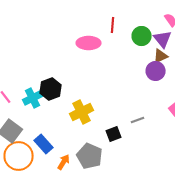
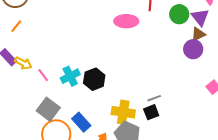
black hexagon: (51, 89) -> (94, 79), moved
yellow cross: (82, 112) -> (123, 112), moved, turned 35
gray line: (138, 120) -> (154, 98), moved

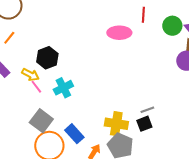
yellow arrow: (23, 63) -> (30, 75), moved
black hexagon: (94, 79) -> (47, 58), moved

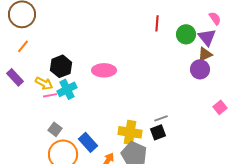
pink ellipse: (119, 33) -> (104, 70), moved
pink line: (36, 87) -> (50, 95), turned -64
cyan cross: (63, 88) -> (67, 89), moved
gray square: (41, 121) -> (55, 129), size x0.6

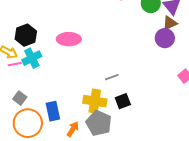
gray line: (161, 118) -> (112, 77), moved
blue rectangle: (88, 142) -> (53, 111), turned 30

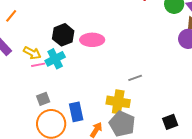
black hexagon: (26, 35) -> (63, 35), moved
gray square: (20, 98) -> (43, 99), turned 32
black square: (123, 101) -> (170, 122), moved

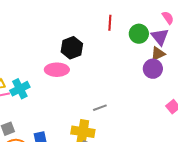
black hexagon: (63, 35) -> (72, 48), moved

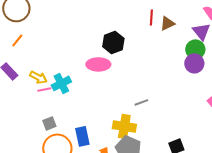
green circle: (139, 34) -> (195, 49), moved
brown triangle: (158, 54) -> (167, 23), moved

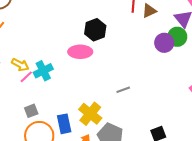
purple circle: (194, 63) -> (164, 43), moved
pink line: (44, 89) -> (26, 77), turned -32
yellow cross: (124, 126) -> (90, 114), moved, turned 30

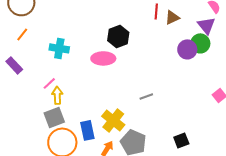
yellow arrow: (20, 65) -> (57, 95), moved, turned -120
cyan cross: (43, 71) -> (59, 48), moved, turned 36
gray square: (31, 111) -> (54, 117), size x1.5

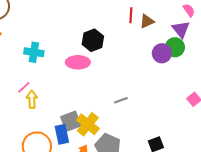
gray square: (54, 117) -> (71, 121), moved

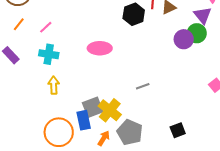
black hexagon: (93, 40) -> (134, 14), moved
cyan cross: (34, 52) -> (49, 54), moved
pink line: (24, 87) -> (46, 27), moved

